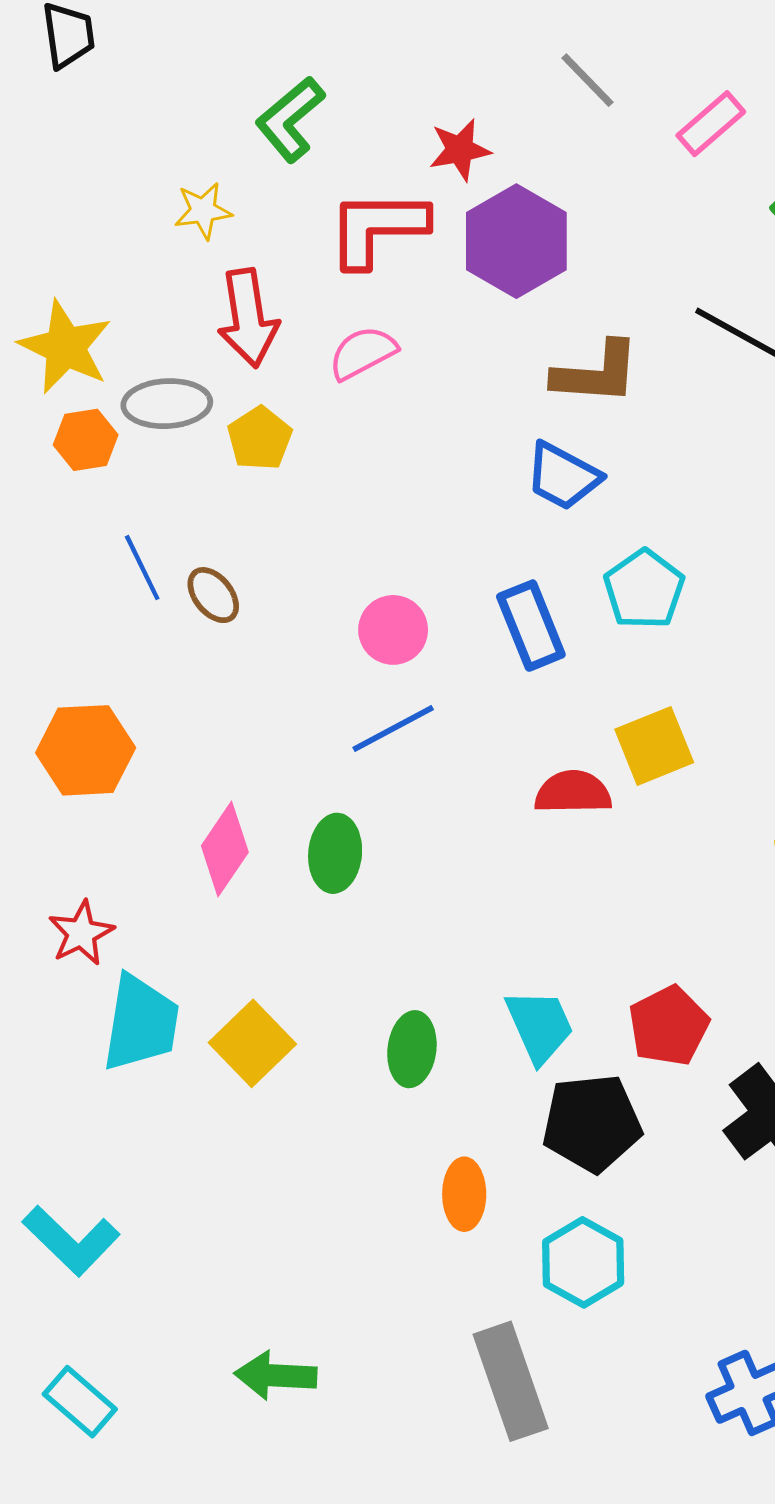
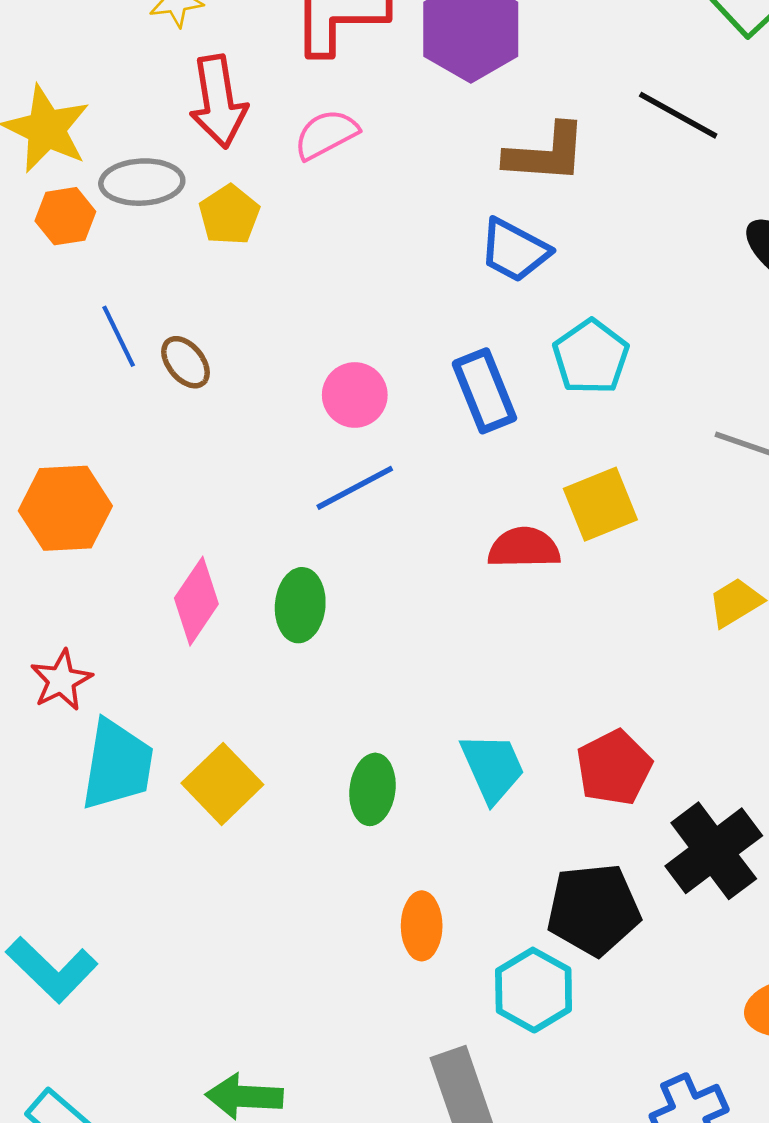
black pentagon: (592, 1123) -> (594, 910), moved

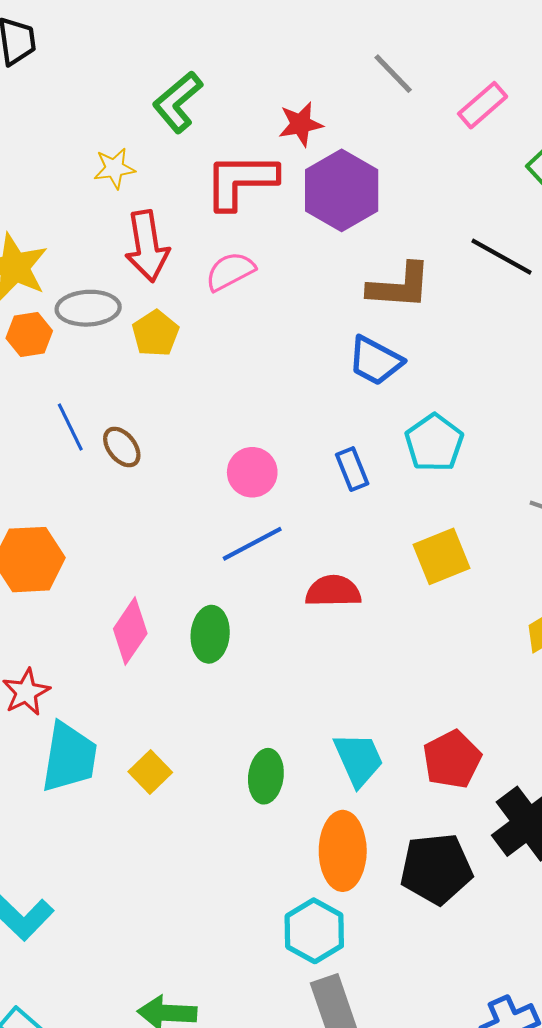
blue rectangle: (484, 391) -> (352, 469), size x0.7
red semicircle: (524, 548) -> (333, 591), moved
yellow square: (222, 784) -> (150, 772), size x0.7
orange ellipse: (422, 926) -> (343, 851), moved, size x1.5
cyan hexagon: (534, 990) -> (314, 931), moved

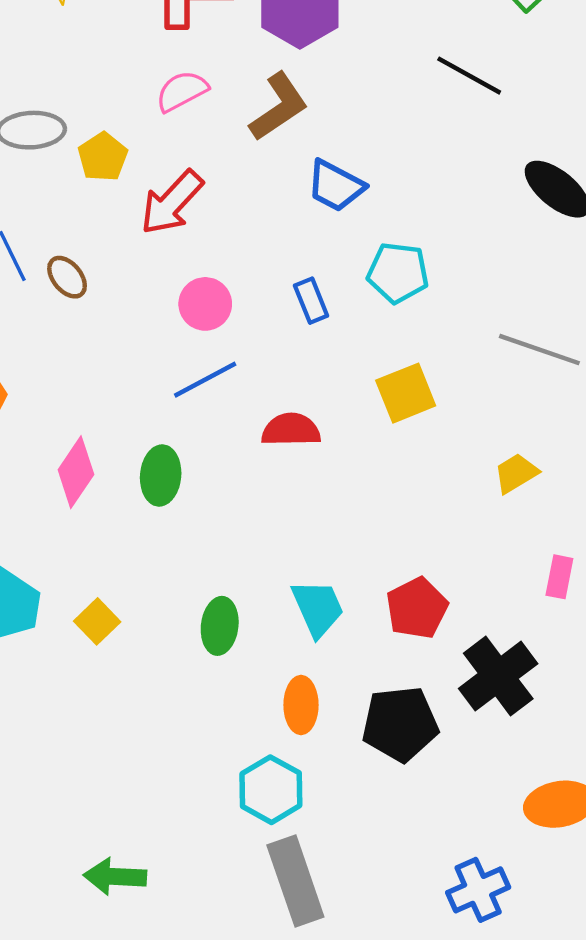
red arrow: (147, 246) -> (172, 203), moved, turned 52
brown L-shape: (399, 286) -> (279, 107), moved, turned -38
cyan pentagon: (434, 443) -> (398, 273), turned -30
orange ellipse: (343, 851) -> (301, 705), size x0.7

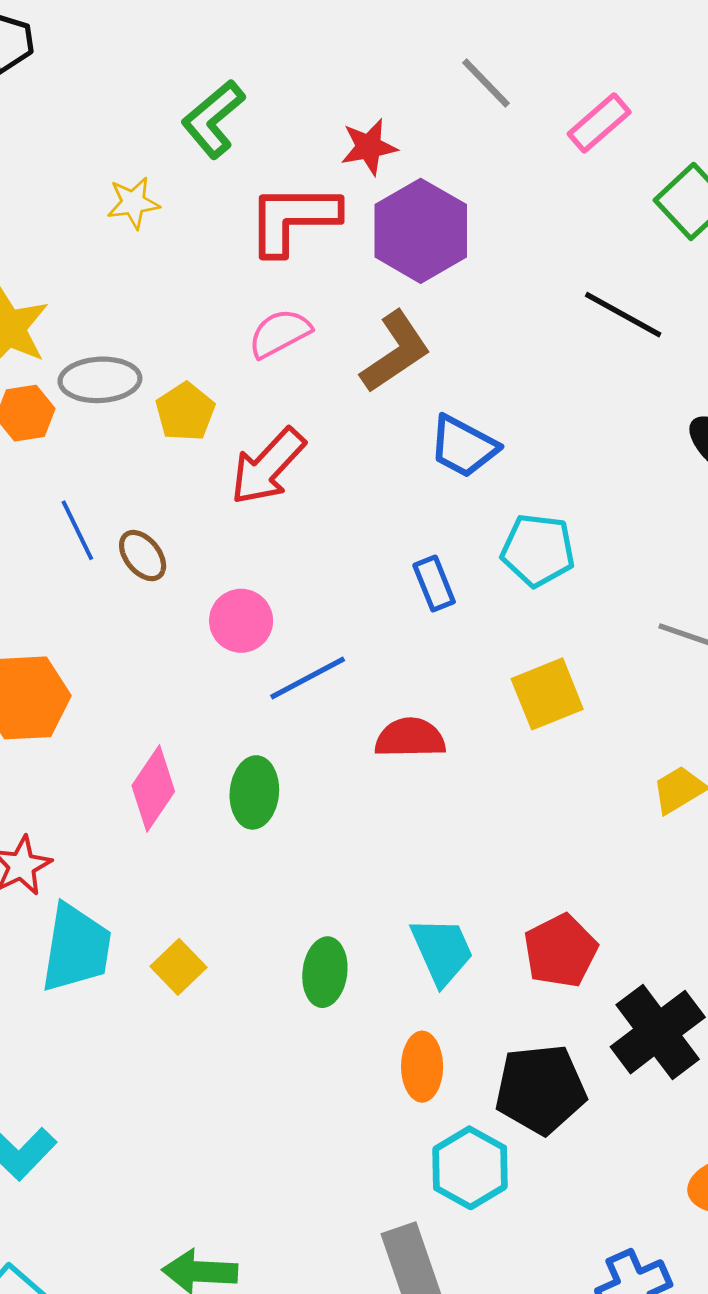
pink circle: (205, 304) -> (241, 621), moved
cyan hexagon: (271, 790) -> (470, 1168), moved

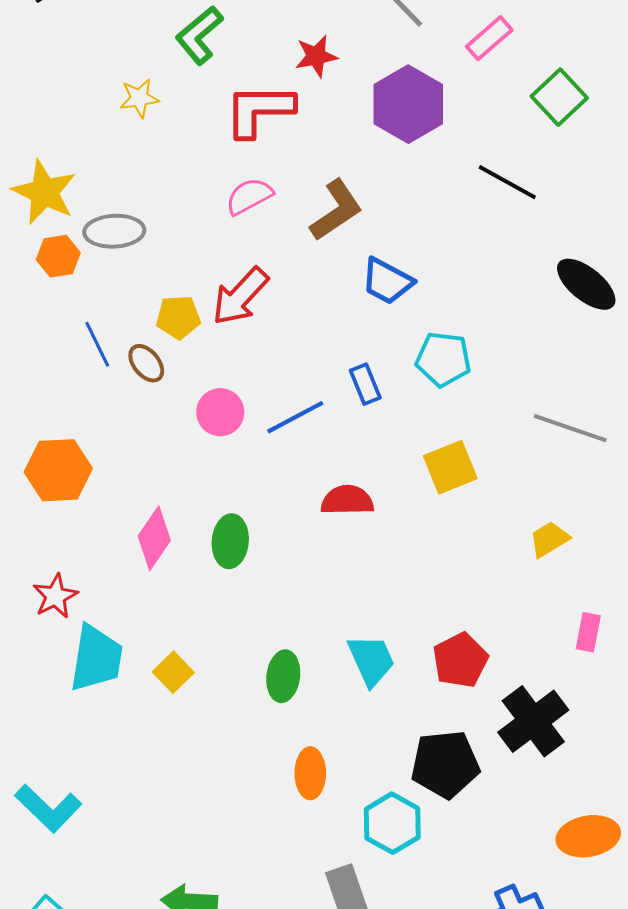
purple hexagon: (421, 231) -> (408, 104), moved
yellow pentagon: (185, 412) -> (178, 317), moved, turned 30
blue line: (308, 678) -> (295, 417), moved
orange ellipse: (422, 1067) -> (310, 773), moved

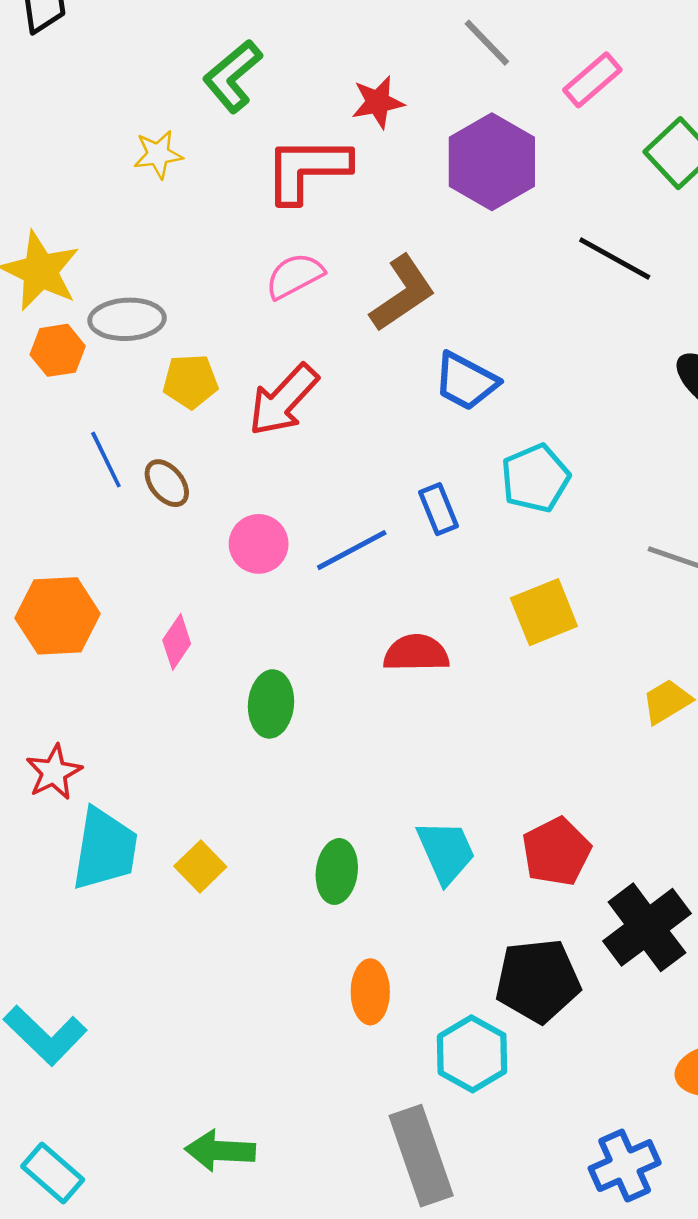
yellow pentagon: (178, 317) -> (190, 381), moved
cyan pentagon: (443, 359) -> (535, 478), turned -30
pink diamond: (154, 538) -> (177, 642), moved, size x0.7

